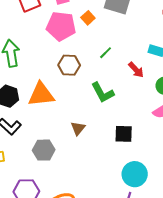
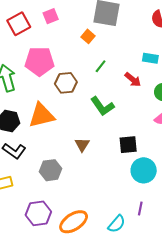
orange square: (88, 18) -> (88, 36), moved
pink pentagon: (61, 26) -> (39, 61), moved
cyan circle: (135, 174) -> (144, 170), moved

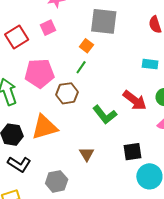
green line: (101, 66) -> (81, 67), moved
red arrow: (133, 80) -> (135, 100), moved, size x1.4

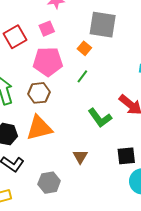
green line: (81, 67) -> (82, 76), moved
pink pentagon: (39, 73) -> (48, 62), moved
brown hexagon: (67, 93) -> (39, 93), moved

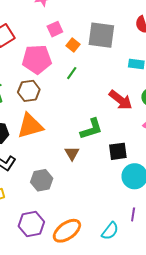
gray square: (103, 25) -> (101, 35), moved
pink square: (47, 29) -> (55, 29), moved
green L-shape: (100, 118) -> (91, 129), moved, turned -70

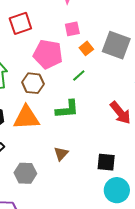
green L-shape: (91, 129) -> (67, 109), moved

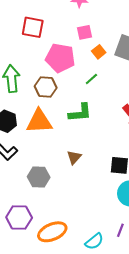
red square: (20, 23) -> (33, 27), turned 30

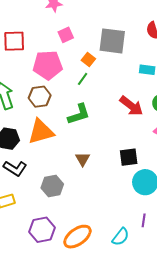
orange square: (99, 52) -> (88, 60), moved

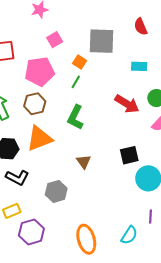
green L-shape: (79, 114) -> (75, 117), turned 140
purple hexagon: (42, 230) -> (31, 232), moved
orange ellipse: (77, 237) -> (86, 239), turned -64

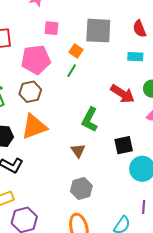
red semicircle: (141, 27) -> (139, 29), moved
pink square: (55, 40) -> (51, 28), turned 35
green L-shape: (75, 117) -> (90, 120), moved
gray hexagon: (56, 191) -> (81, 189), moved

